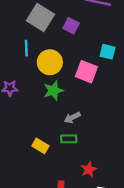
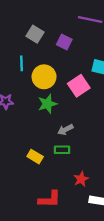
gray square: (40, 17) -> (35, 34), size x0.7
pink square: (86, 72) -> (79, 86), turned 35

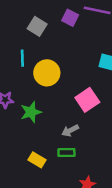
purple square: (64, 42) -> (70, 18), moved
pink square: (79, 86) -> (87, 100), moved
green star: (47, 104) -> (31, 112), moved

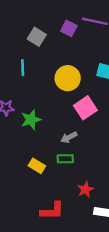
yellow circle: (47, 73) -> (68, 78), moved

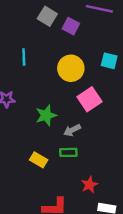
purple square: (69, 28) -> (71, 26), moved
gray square: (37, 37) -> (47, 16), moved
green star: (31, 120) -> (46, 115), moved

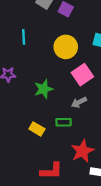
gray arrow: (72, 130) -> (79, 102), moved
red star: (89, 185) -> (82, 151), size x1.5

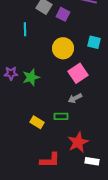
cyan line: (24, 37) -> (25, 29), moved
green star: (44, 89) -> (31, 77), moved

